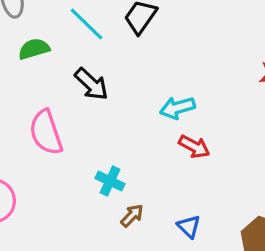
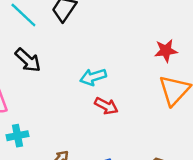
cyan cross: (110, 181) -> (18, 136), moved, turned -35

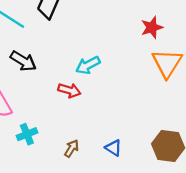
red arrow: (106, 106) -> (69, 90), moved

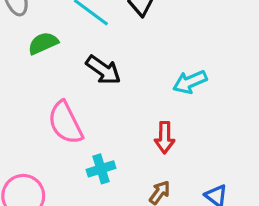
red arrow: (69, 90) -> (165, 138), moved, turned 70

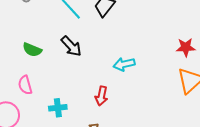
green semicircle: (43, 43) -> (32, 50), moved, turned -144
pink semicircle: (65, 123) -> (25, 85), moved, size x0.7

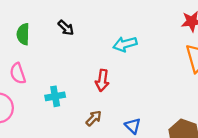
black arrow: (71, 46) -> (66, 28), size x0.7
green semicircle: (32, 50) -> (23, 34), turned 72

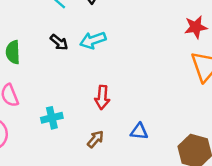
cyan arrow: (125, 44) -> (93, 40), moved
blue triangle: (133, 126) -> (139, 132), moved, turned -35

